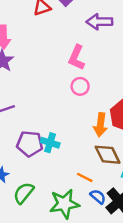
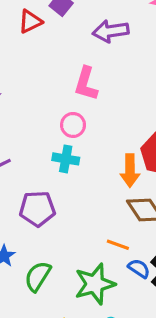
pink circle: (80, 86) -> (73, 125), moved
cyan cross: (50, 143) -> (66, 159), moved

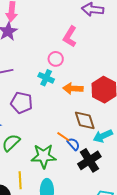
orange arrow: (130, 171) -> (73, 89), moved, turned 78
blue semicircle: (139, 268) -> (73, 144), moved

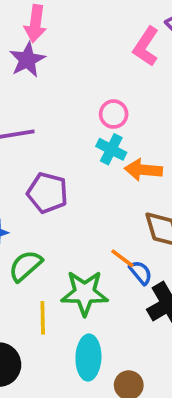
pink L-shape: (70, 37) -> (146, 46), moved
cyan cross: (46, 78) -> (111, 149), moved
yellow line: (20, 180) -> (43, 318), moved

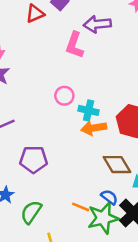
cyan cross: (111, 149) -> (89, 110), moved
orange line: (122, 258) -> (81, 207), moved
green star: (85, 293) -> (103, 218), moved

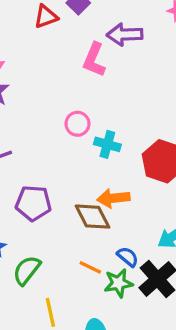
orange arrow: (94, 128) -> (113, 198), moved
brown diamond: (117, 165) -> (93, 217), moved
green star: (103, 218) -> (118, 283), size x0.7

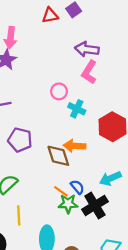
purple arrow: (125, 35) -> (87, 49), moved
pink L-shape: (94, 60) -> (89, 72), moved
orange line: (90, 267) -> (61, 191), moved

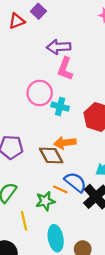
pink circle: (59, 91) -> (40, 93), size x1.5
blue semicircle: (77, 187) -> (75, 182), size x1.5
green star: (68, 204) -> (45, 201), moved

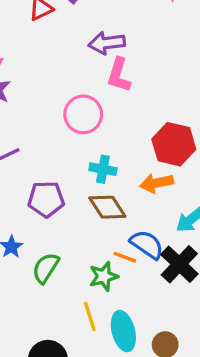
cyan cross: (60, 107) -> (103, 169), moved
orange arrow: (65, 143) -> (157, 183), moved
yellow line: (24, 221) -> (90, 317), moved

